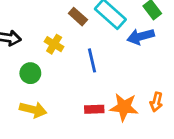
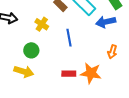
green circle: (30, 73) -> (31, 50), moved
orange arrow: (156, 102) -> (112, 52), moved

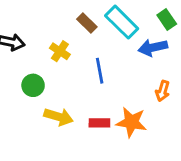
green circle: (31, 50) -> (33, 85), moved
yellow arrow: (24, 72) -> (59, 117), moved

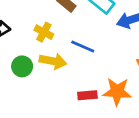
blue line: (100, 71) -> (83, 47), turned -50
yellow arrow: (59, 117) -> (53, 61), moved

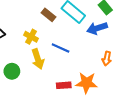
yellow arrow: (53, 61) -> (38, 59), turned 60
green circle: (22, 66) -> (12, 71), moved

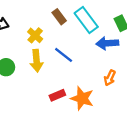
red rectangle: (64, 85) -> (57, 95), turned -32

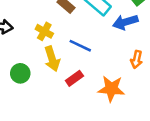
red rectangle: (57, 95) -> (74, 78), moved

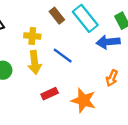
yellow cross: (44, 31) -> (32, 36), turned -35
red rectangle: (74, 78) -> (50, 94), moved

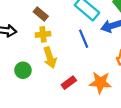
brown rectangle: (57, 16) -> (41, 14), moved
blue line: (63, 56) -> (84, 39), moved, turned 42

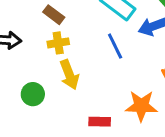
red rectangle: (69, 83) -> (100, 122), moved, turned 40

